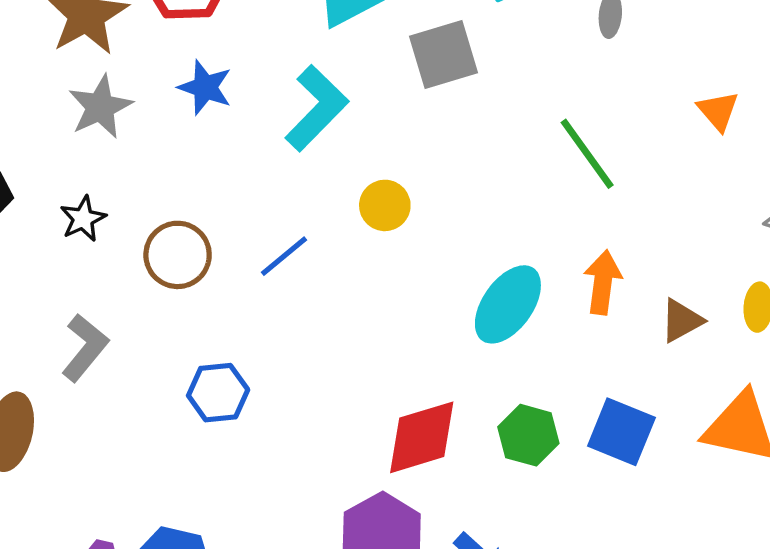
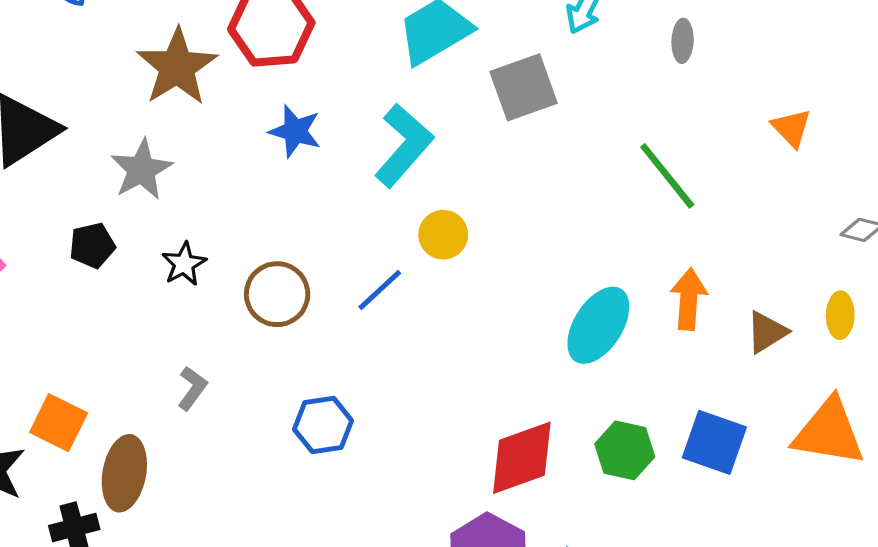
gray star: (100, 107) -> (141, 170), moved
yellow circle: (385, 205) -> (443, 235), moved
gray L-shape: (85, 348) -> (192, 388), size x0.7

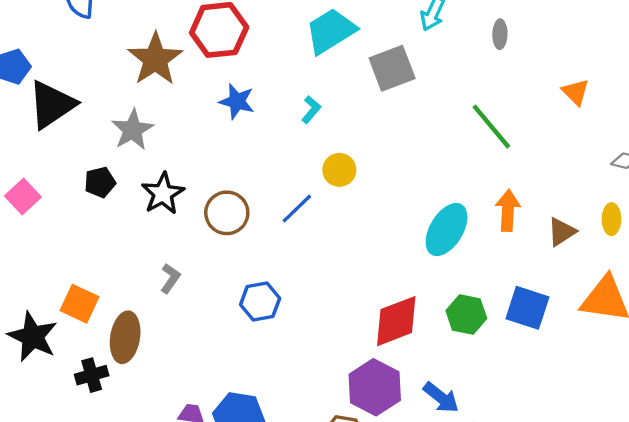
cyan L-shape: (404, 145) -> (311, 110), size x0.5
black star: (184, 264) -> (163, 194), size x1.4

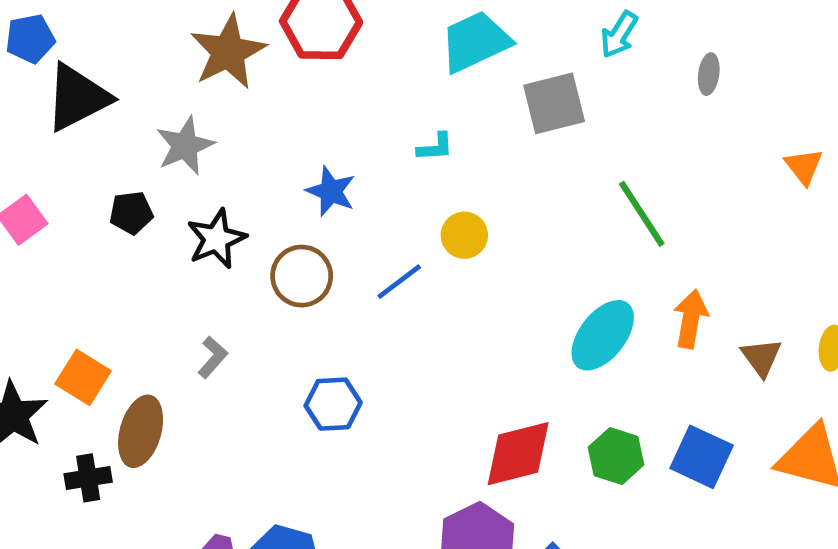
blue star: (237, 101) -> (331, 191), moved
cyan L-shape: (311, 110) -> (435, 147), turned 40
green line: (491, 127) -> (642, 214), moved
brown triangle: (562, 232) -> (761, 357), turned -40

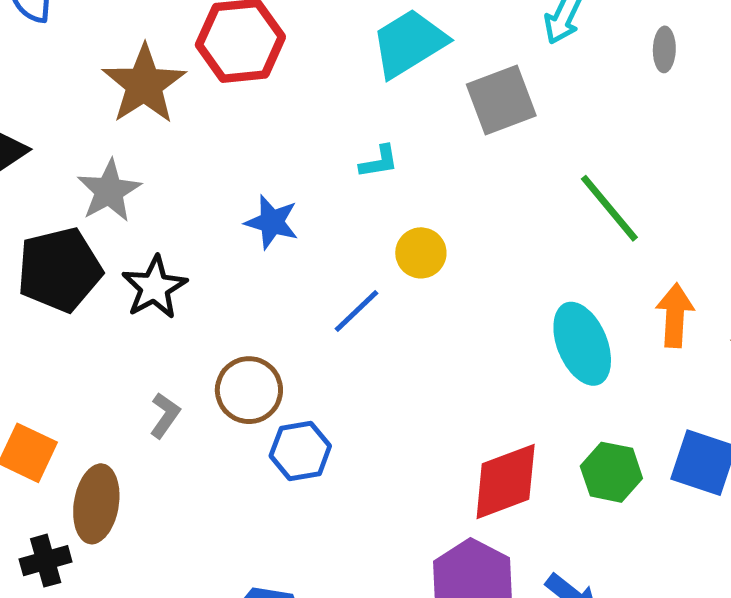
black pentagon: (131, 213) -> (59, 270), size x1.8
brown circle: (302, 276) -> (249, 390), moved
cyan ellipse: (603, 335) -> (582, 344), turned -54

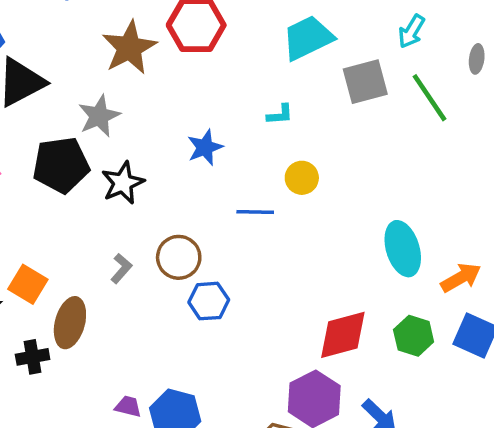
green line: (609, 208) -> (430, 98), moved
blue star: (272, 222) -> (205, 147), turned 30
blue line: (356, 311) -> (255, 212), turned 39
orange arrow: (675, 315) -> (461, 278), moved, turned 51

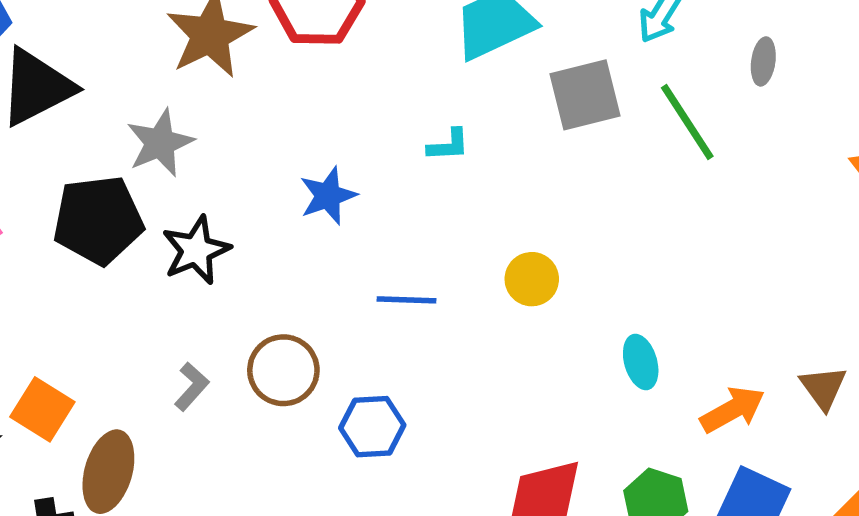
yellow circle: (302, 178) -> (532, 279), moved
cyan ellipse: (403, 249) -> (641, 362), size x0.6
blue hexagon: (209, 301) -> (372, 427), moved

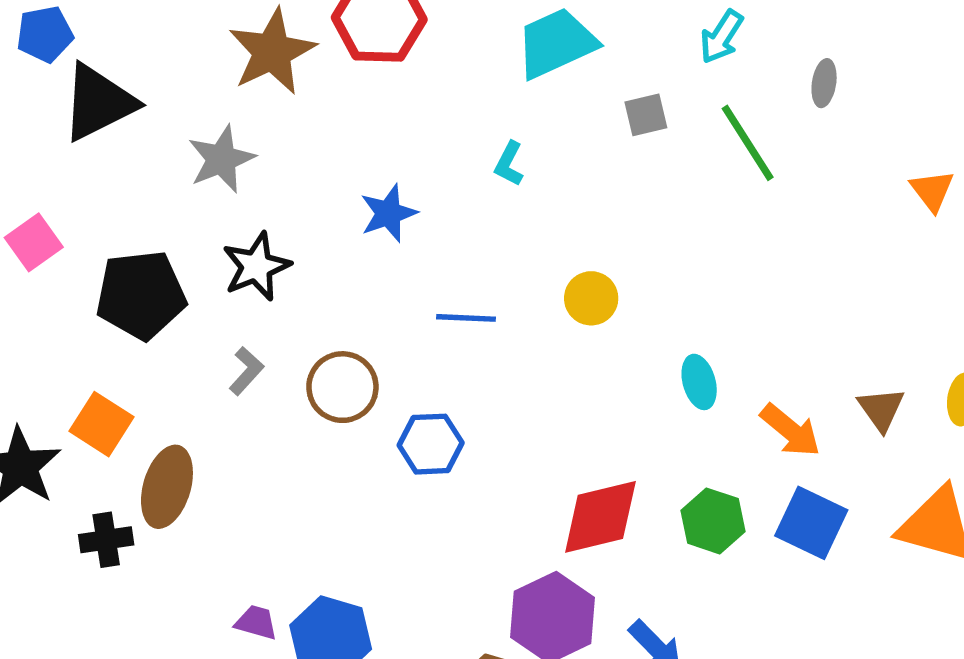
gray square: (585, 95) -> (646, 115), size x0.6
cyan L-shape: (448, 145) -> (509, 164), turned 120
black pentagon: (98, 220) -> (141, 295), moved
gray L-shape: (192, 387) -> (246, 371), moved
orange arrow: (733, 410) -> (790, 430), turned 68

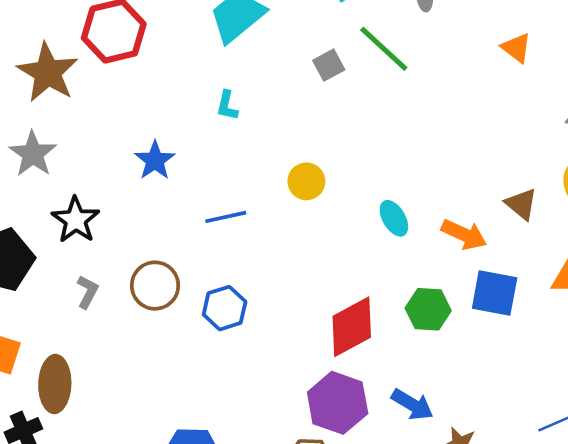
gray square: (646, 115) -> (329, 65), moved

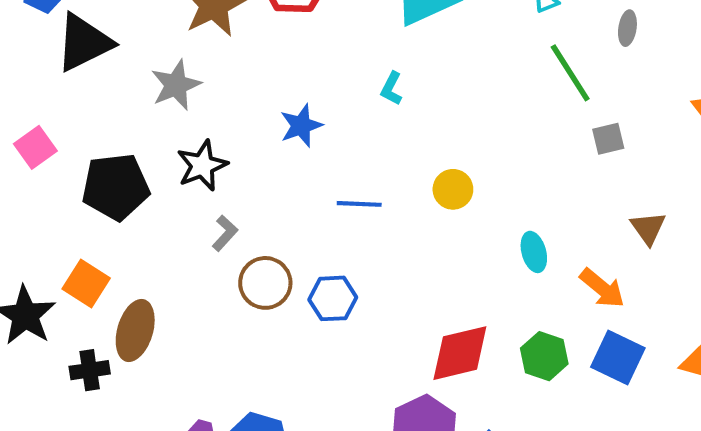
gray square: (329, 65) -> (608, 139), moved
brown triangle: (521, 204) -> (648, 228), moved
brown circle: (155, 286) -> (265, 283), moved
gray L-shape: (87, 292) -> (225, 233), moved

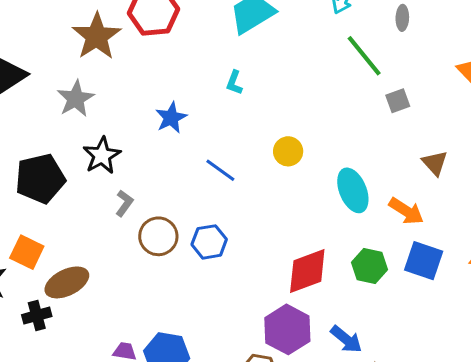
blue line: (359, 204) -> (220, 170), turned 40
cyan ellipse: (534, 252) -> (353, 190), size x1.5
brown ellipse: (135, 330) -> (67, 282), turned 54

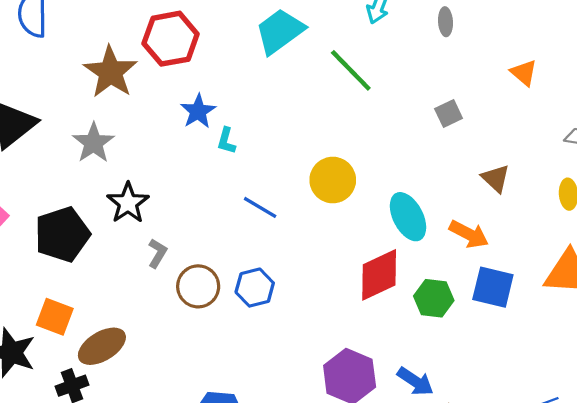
green line: (364, 56) -> (351, 70), moved
cyan L-shape: (234, 83) -> (226, 141), moved
blue star: (171, 118) -> (198, 111), moved
yellow circle: (288, 151) -> (333, 180), size x1.4
red diamond: (307, 271) -> (379, 275), moved

